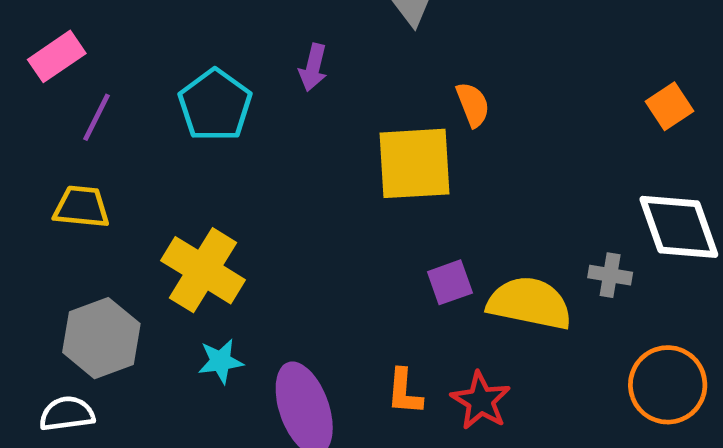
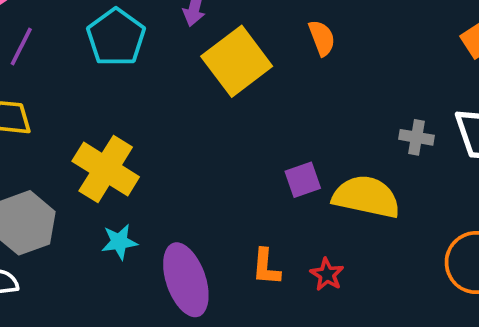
yellow square: (414, 163) -> (237, 61), moved, turned -34
gray cross: (610, 275) -> (417, 137), moved
red star: (481, 401) -> (327, 274), size x0.7

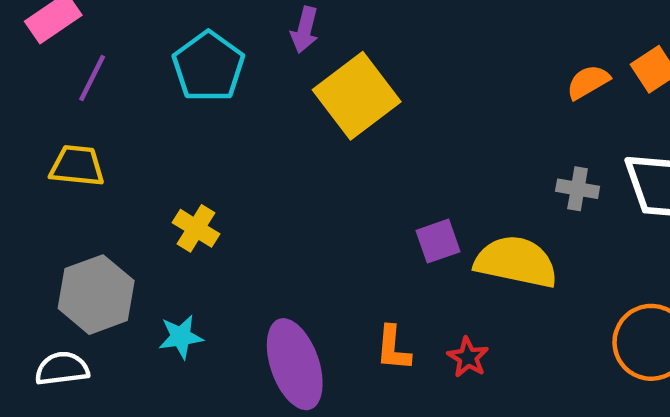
orange semicircle: (322, 38) -> (588, 82), moved, turned -99
yellow cross: (106, 169) -> (196, 228), size x0.6
cyan star: (119, 242) -> (181, 337), moved

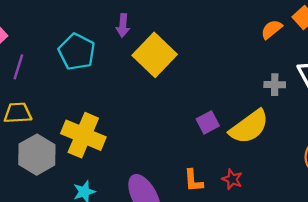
yellow cross: (196, 228) -> (83, 135), size x1.8
yellow semicircle: (516, 262) -> (249, 127), turned 141
gray hexagon: (96, 295) -> (37, 155), moved

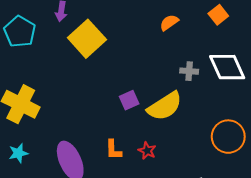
orange semicircle: (271, 29) -> (169, 23), moved

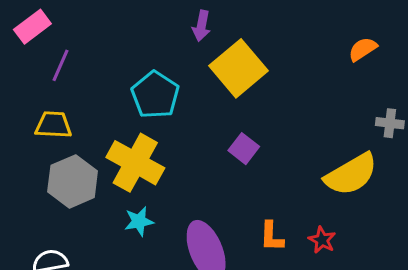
cyan pentagon: (20, 32) -> (155, 95), moved
purple square: (129, 100) -> (244, 149), moved, turned -30
cyan star: (18, 153) -> (139, 221), moved

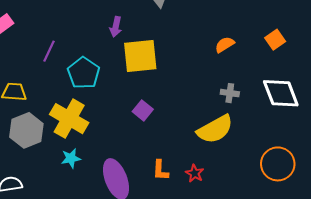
purple line: (61, 65) -> (49, 51), moved
yellow square: (238, 68) -> (140, 56), turned 33
gray cross: (390, 123) -> (230, 93), moved

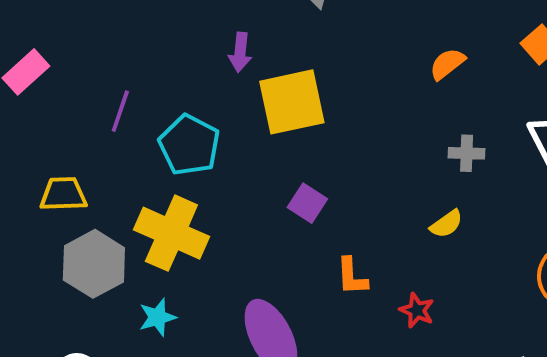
yellow semicircle: (215, 129) -> (446, 224), size x0.5
cyan star: (71, 158) -> (157, 317), moved
orange L-shape: (160, 170) -> (352, 276), moved

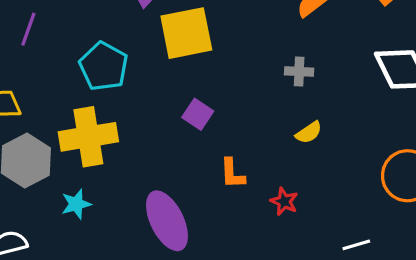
purple line: (120, 111) -> (28, 29), moved
gray cross: (467, 153) -> (299, 72), moved
yellow cross: (171, 233) -> (88, 137), turned -34

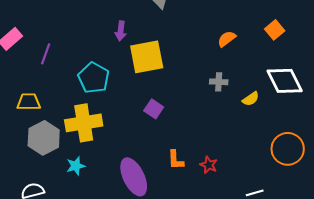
yellow semicircle: (309, 132) -> (251, 99), moved
orange L-shape: (232, 174) -> (176, 160), moved

